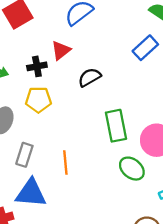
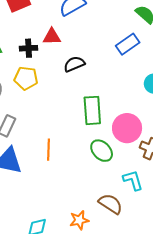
red triangle: (61, 50) -> (52, 37), turned 30
orange line: (65, 163) -> (49, 150), moved

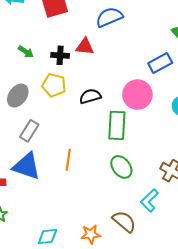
black semicircle: (74, 64) -> (90, 96), moved
pink circle: (127, 128) -> (137, 95), moved
cyan L-shape: (133, 180) -> (150, 200), turned -125

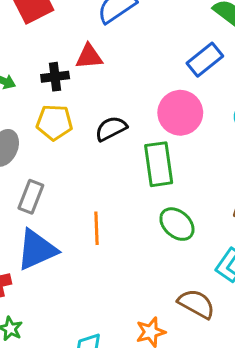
blue triangle: (26, 166) -> (37, 250), turned -32

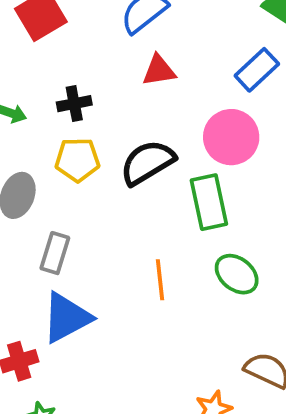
red triangle: (89, 57) -> (159, 71), moved
black semicircle: (111, 129) -> (147, 162), size x1.4
orange line: (96, 228) -> (160, 280), moved

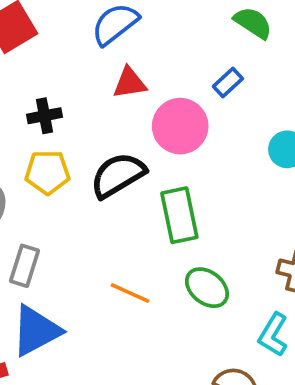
blue rectangle: (257, 70) -> (228, 83), size x0.7
pink circle: (231, 137) -> (180, 126), moved
orange line: (160, 280) -> (130, 293), turned -60

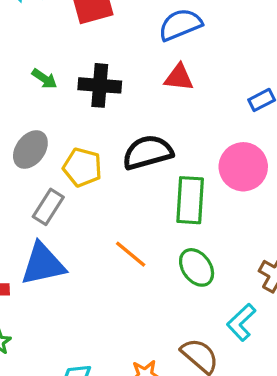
black cross: (44, 116) -> (100, 85), size x1.4
pink circle: (180, 126) -> (243, 167), moved
yellow pentagon: (47, 172) -> (82, 167), moved

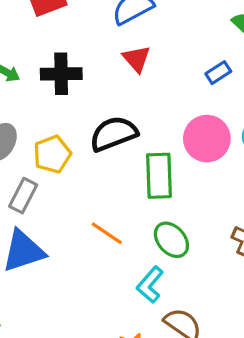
red triangle: (179, 77) -> (137, 59), turned 48
yellow pentagon: (82, 167) -> (52, 154), turned -30
cyan L-shape: (241, 322) -> (150, 285), moved

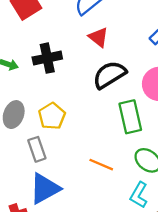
black semicircle: (114, 134) -> (109, 75), moved
gray rectangle: (23, 196) -> (37, 149), turned -35

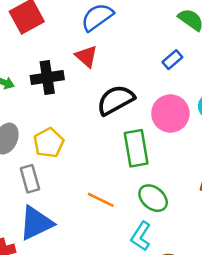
red triangle: (98, 37) -> (86, 56), moved

